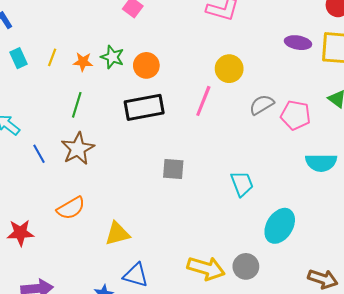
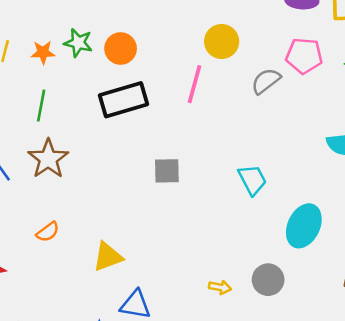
pink pentagon: (296, 115) -> (304, 56), moved
orange semicircle: (71, 208) -> (48, 232), size x0.7
yellow arrow: (206, 268) -> (220, 287), size x0.5

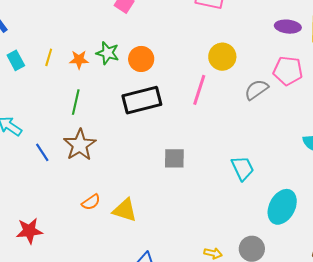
orange semicircle: (48, 232) -> (91, 202), moved
yellow triangle: (108, 257) -> (125, 210), moved, turned 36

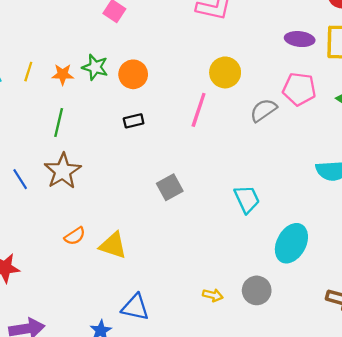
black rectangle: (142, 100) -> (134, 121), size x0.5
gray square: (174, 158) -> (170, 187), turned -30

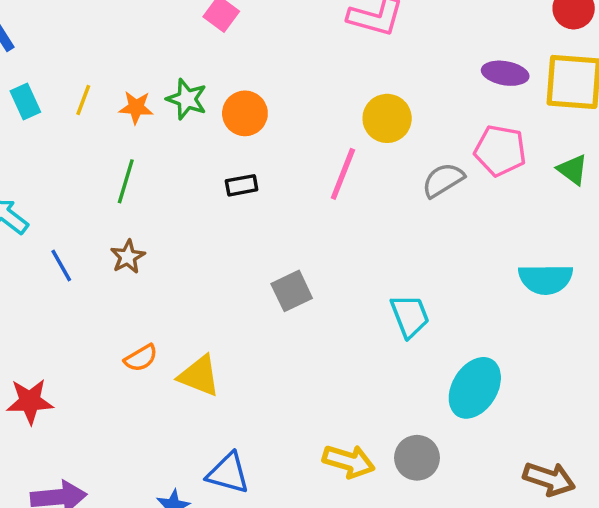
brown star: (63, 171) -> (128, 257), size x0.6
yellow arrow: (213, 295) -> (349, 461), size x1.6

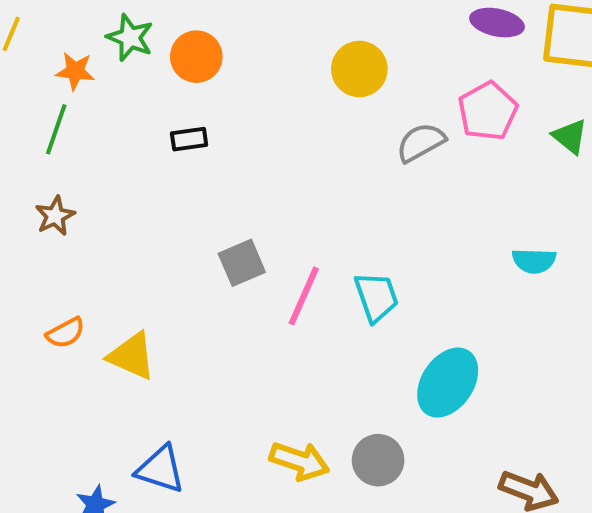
orange star: (136, 107) -> (75, 71), moved
pink pentagon: (500, 151) -> (488, 111), turned 30
pink line: (343, 174) -> (304, 296), moved
cyan semicircle: (546, 279) -> (534, 261), size x0.7

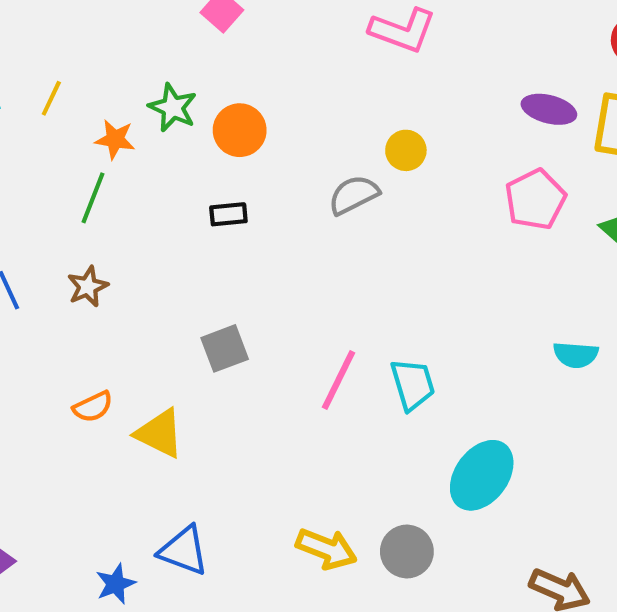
yellow circle: (359, 69) -> (406, 150), size x0.7
gray semicircle: (421, 142) -> (354, 195), moved
gray square: (242, 263) -> (225, 348), moved

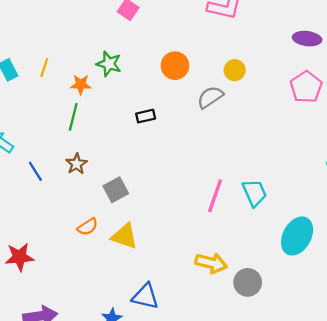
orange circle: (240, 130) -> (175, 66), moved
gray square: (225, 348) -> (116, 190), moved
yellow arrow: (326, 549) -> (211, 263), moved
gray circle: (407, 552) -> (248, 282), moved

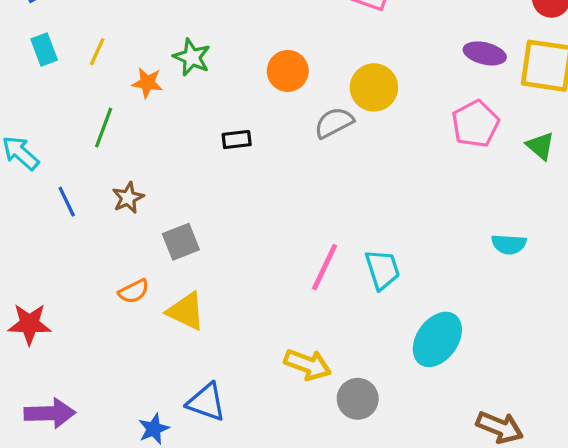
yellow circle: (235, 70) -> (374, 87), size x1.5
green line: (73, 117) -> (104, 128), moved

